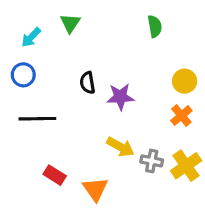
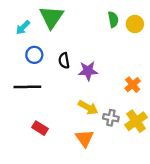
green triangle: (70, 23) -> (51, 17), size x1.6
blue circle: (23, 75) -> (34, 55), moved
yellow circle: (185, 81) -> (135, 24), moved
orange triangle: (95, 189) -> (85, 138), moved

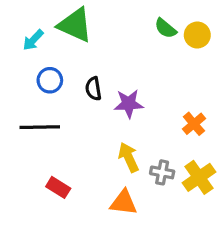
green triangle: (51, 17) -> (75, 25), turned -40
green semicircle: (113, 19) -> (165, 28), turned 140
yellow arrow: (88, 107) -> (129, 157), turned -144
orange triangle: (85, 138) -> (124, 203), turned -48

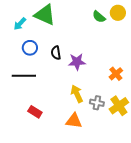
yellow circle: (197, 35) -> (118, 13), moved

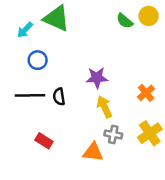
black semicircle: (56, 53) -> (59, 97), moved
yellow arrow: (77, 94) -> (104, 107), moved
gray cross: (97, 103) -> (113, 134), moved

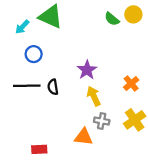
purple star: (97, 78) -> (87, 70), turned -30
red rectangle: (44, 141) -> (39, 149), moved, turned -35

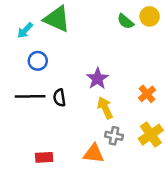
red rectangle: (39, 149) -> (44, 157), moved

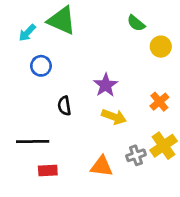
yellow circle: (150, 16) -> (161, 47), moved
black line: (30, 96) -> (33, 142), moved
yellow arrow: (105, 108) -> (114, 117), turned 135
gray cross: (114, 136) -> (136, 155), moved, turned -30

